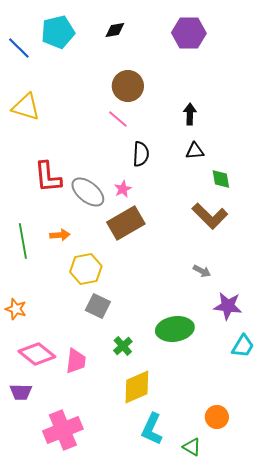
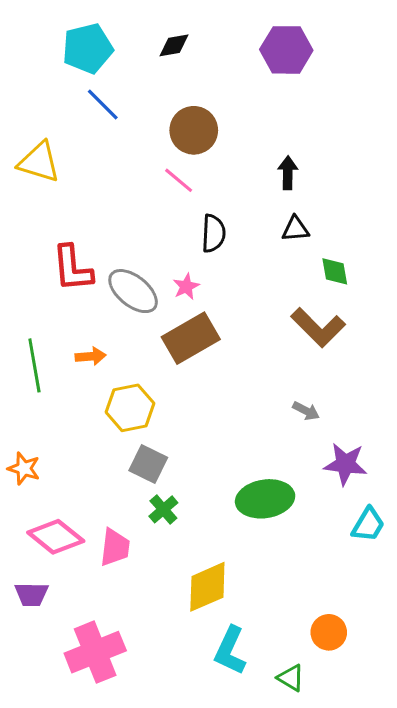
blue line: (19, 48) -> (103, 104), moved
green cross: (123, 346) -> (163, 509), moved

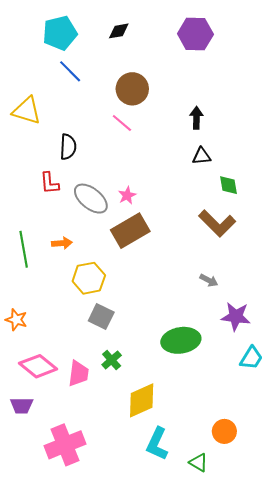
black semicircle: (213, 233) -> (68, 147), moved
red L-shape: (72, 268) -> (49, 183), size x0.7
green cross: (163, 509) -> (112, 360), moved

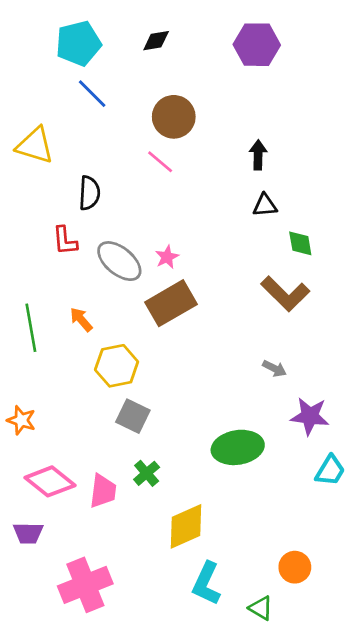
orange arrow: (62, 243) -> (81, 320), turned -126

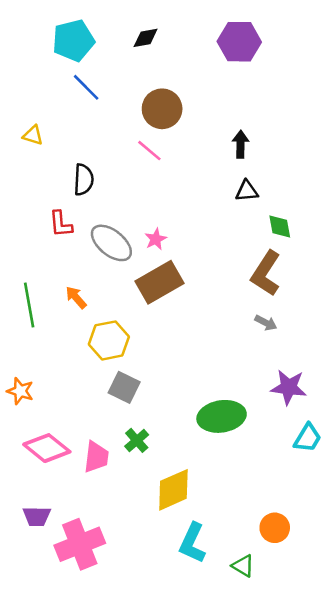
yellow triangle: (35, 145) -> (33, 135), size x0.6
brown L-shape: (285, 294) -> (266, 273), turned 78
gray arrow: (274, 369) -> (266, 323), moved
purple trapezoid: (28, 533) -> (37, 516), moved

